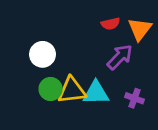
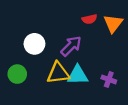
purple arrow: (120, 57) -> (71, 46), moved
green circle: (50, 89) -> (17, 74), moved

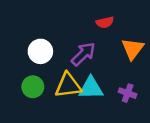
orange triangle: (113, 23) -> (133, 49), moved
green circle: (17, 74) -> (33, 87), moved

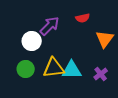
purple arrow: (83, 54) -> (50, 26), moved
purple cross: (128, 93) -> (101, 74), turned 32

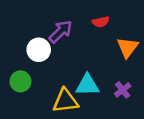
yellow triangle: (54, 68) -> (65, 101), moved
green circle: (26, 69) -> (20, 81), moved

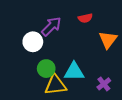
green circle: (20, 81) -> (46, 69), moved
purple cross: (123, 90) -> (104, 84), moved

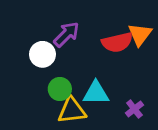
red semicircle: (85, 18) -> (117, 42), moved, size x1.6
orange triangle: (108, 40) -> (140, 34), moved

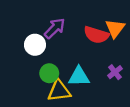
red semicircle: (117, 42) -> (96, 35), turned 30
purple cross: (134, 109) -> (115, 72), moved

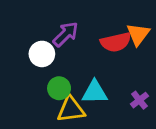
red semicircle: (96, 35) -> (116, 42), turned -30
purple cross: (115, 72) -> (139, 100), moved

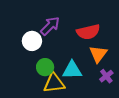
orange triangle: (138, 34) -> (98, 54), moved

